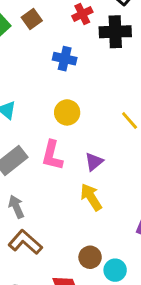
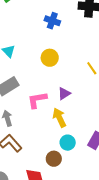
pink L-shape: (52, 155) -> (37, 100), moved, turned 60
cyan circle: (115, 270) -> (68, 143), moved

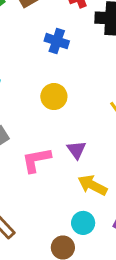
purple triangle: (64, 94) -> (76, 150), turned -32
yellow arrow: (59, 118) -> (92, 185), moved, turned -36

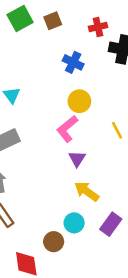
yellow circle: (54, 97) -> (79, 101), moved
pink L-shape: (36, 160) -> (67, 129), moved, turned -36

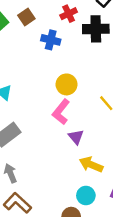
blue cross: (73, 62) -> (51, 40), moved

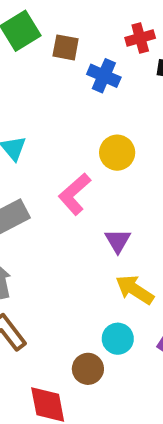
brown square: (26, 17) -> (66, 47), moved, turned 35
pink L-shape: (61, 112) -> (75, 194), moved

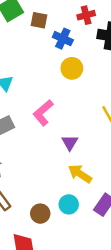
yellow circle: (117, 153) -> (72, 68), moved
brown circle: (88, 369) -> (40, 214), moved

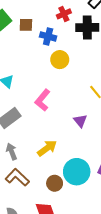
purple triangle: (70, 143) -> (80, 121), moved
yellow arrow: (80, 174) -> (47, 148), moved, turned 120
cyan circle: (69, 204) -> (77, 172), size x1.6

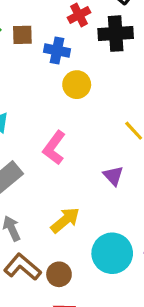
brown circle: (55, 183) -> (59, 274), moved

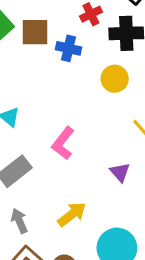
brown square: (22, 35) -> (35, 32), size x1.4
yellow circle: (77, 85) -> (115, 79), moved

